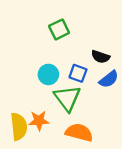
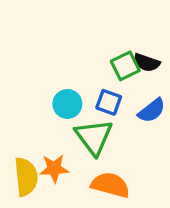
green square: (59, 29) -> (125, 66), moved
black semicircle: (100, 57) -> (147, 63), moved

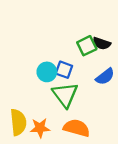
blue square: (109, 102) -> (64, 70), moved
orange star: (54, 168) -> (40, 128), moved

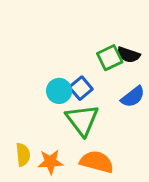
blue square: (64, 70) -> (81, 88), turned 30
yellow semicircle: (18, 122) -> (23, 155), size x0.7

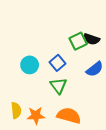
cyan circle: (59, 91) -> (30, 65), moved
green triangle: (82, 120) -> (59, 86), size x0.7

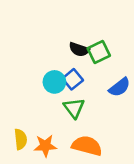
black semicircle: (92, 39) -> (79, 49), moved
cyan circle: (30, 65) -> (54, 82), moved

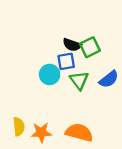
blue square: (73, 79) -> (66, 61), moved, turned 30
green triangle: (74, 108) -> (79, 80), moved

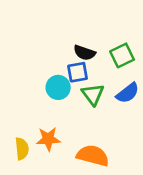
green square: (90, 47) -> (122, 55), moved
orange star: (41, 132) -> (48, 139), moved

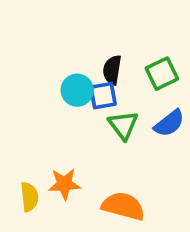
black semicircle: (84, 53) -> (112, 70), turned 80
cyan circle: (58, 87) -> (77, 90), moved

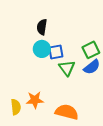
black semicircle: (112, 70) -> (42, 27), moved
green square: (162, 74) -> (91, 50), moved

